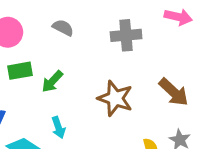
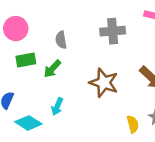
gray semicircle: (63, 28) -> (61, 40), moved, turned -126
cyan arrow: (58, 127) -> (57, 107), turned 42

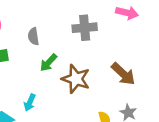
green arrow: (52, 69) -> (48, 63), moved

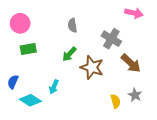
gray cross: (85, 28) -> (111, 39), moved, turned 36
gray semicircle: (33, 36) -> (72, 25), moved

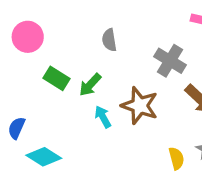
green rectangle: (28, 49) -> (56, 78), moved, turned 42
green arrow: (69, 54) -> (90, 85), moved
cyan arrow: (54, 87) -> (103, 117), moved, turned 128

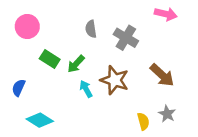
gray cross: (170, 61) -> (126, 38), moved
blue semicircle: (17, 128) -> (19, 88), moved

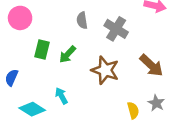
green rectangle: (50, 59) -> (42, 50), turned 72
cyan arrow: (86, 89) -> (61, 96), moved

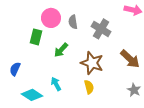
pink circle: (20, 18) -> (51, 18), moved
green rectangle: (42, 50) -> (36, 37), moved
yellow semicircle: (133, 110) -> (89, 87), moved

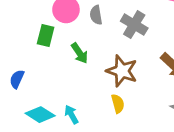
green arrow: (61, 50) -> (80, 53), turned -77
cyan arrow: (56, 84) -> (71, 115), moved

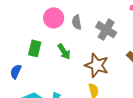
green rectangle: (46, 35) -> (35, 48), moved

